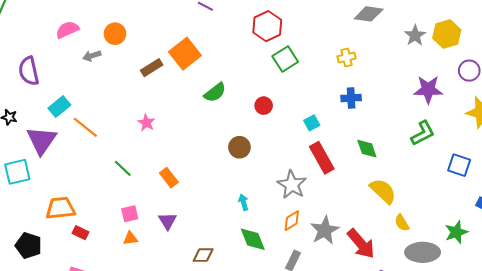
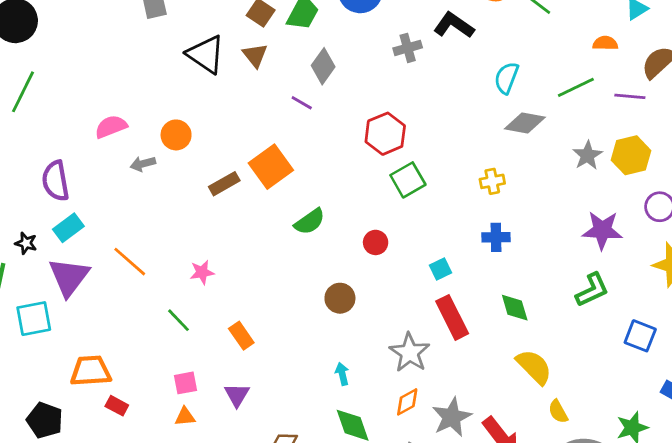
cyan rectangle: (59, 107) -> (68, 228), moved
pink star: (146, 123) -> (202, 272), moved, turned 30

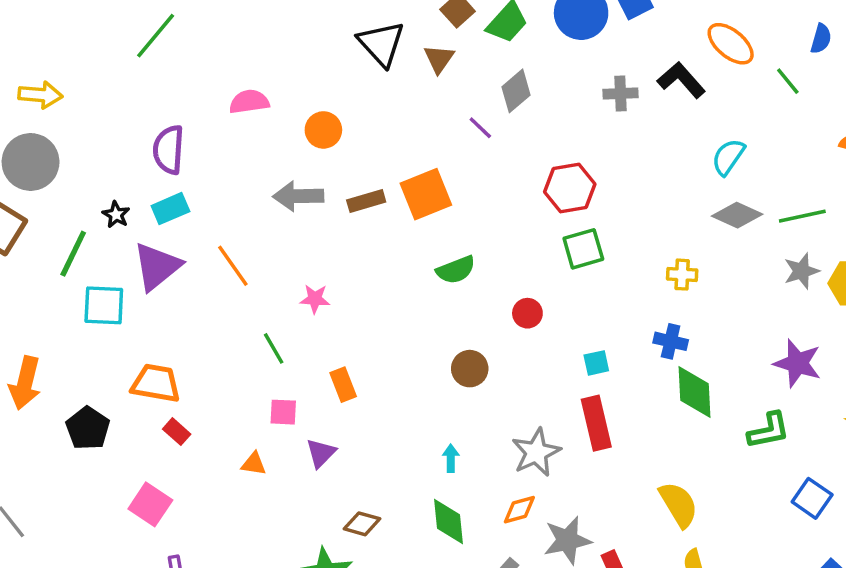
green line: (576, 87) -> (802, 216), moved
gray arrow: (143, 164) -> (298, 196), moved, size x1.6
green diamond: (515, 308) -> (695, 392), moved, size x1.4
pink square: (185, 383) -> (283, 412), moved

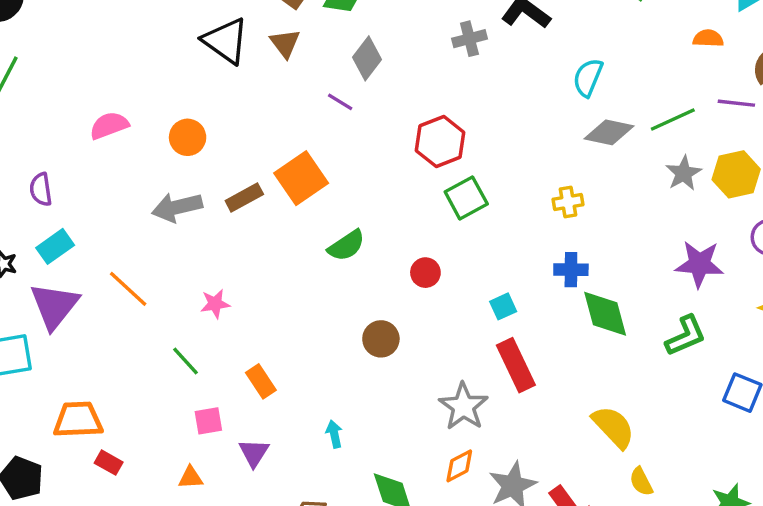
purple semicircle: (169, 150) -> (41, 189), size x0.7
cyan arrow: (451, 458) -> (334, 434), moved

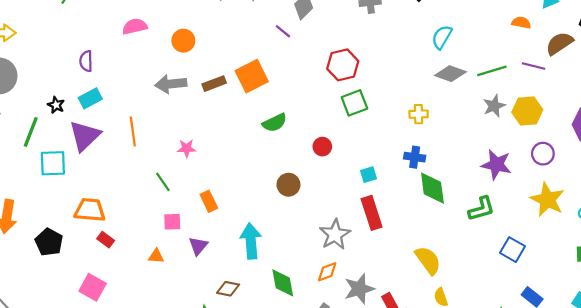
orange line: (128, 289) -> (133, 131), turned 32
cyan arrow: (334, 434) -> (251, 241), size x2.0

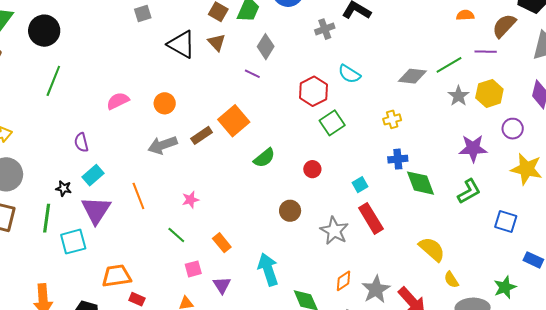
cyan semicircle: (442, 37) -> (349, 74), moved, turned -75
gray star: (335, 234) -> (334, 231), moved

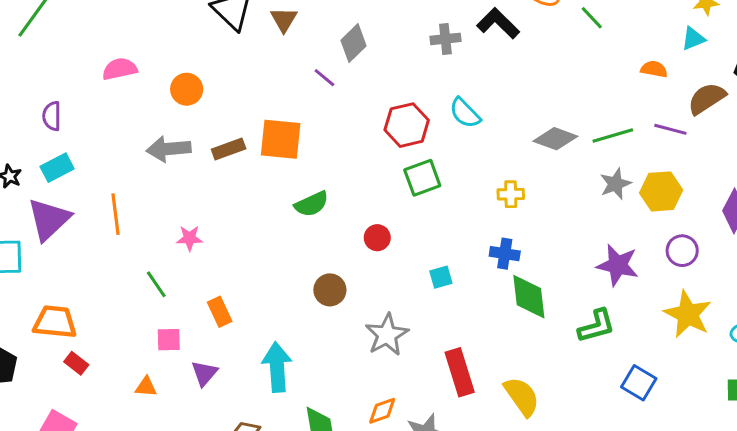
orange square: (234, 121) -> (281, 139), turned 32
red rectangle: (371, 218) -> (460, 372), moved

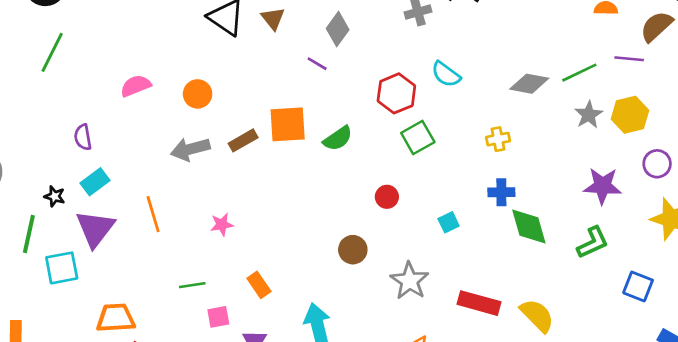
green semicircle: (312, 204) -> (338, 138), moved
green line: (156, 284) -> (192, 285), moved, turned -55
red rectangle: (460, 372) -> (479, 303), turned -48

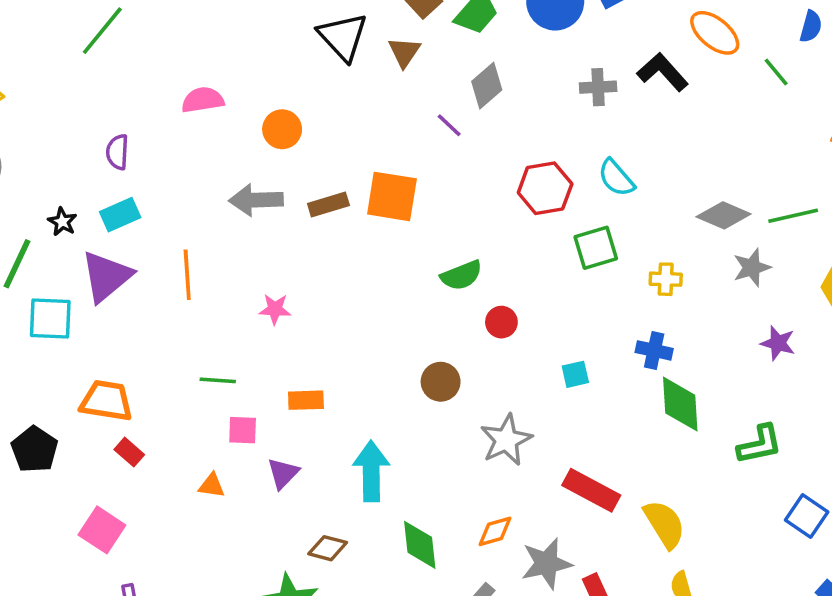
gray star: (589, 115) -> (752, 268), moved
green square: (418, 137) -> (596, 248), moved
green semicircle: (338, 138) -> (461, 275), moved
purple star: (602, 186) -> (778, 343), moved, size x0.7
orange rectangle: (259, 285) -> (306, 400), turned -70

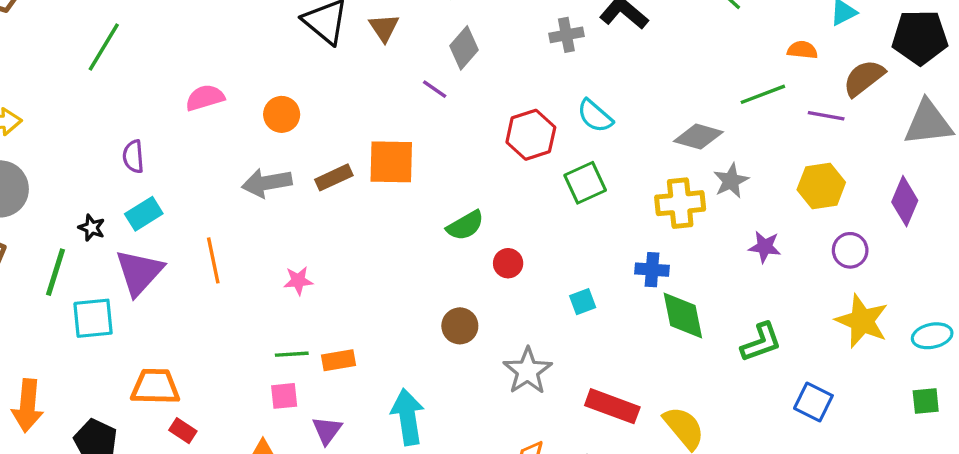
green line: (793, 216) -> (763, 94), moved
yellow cross: (666, 279) -> (680, 203), moved, size x1.6
green line: (218, 380) -> (292, 354), moved

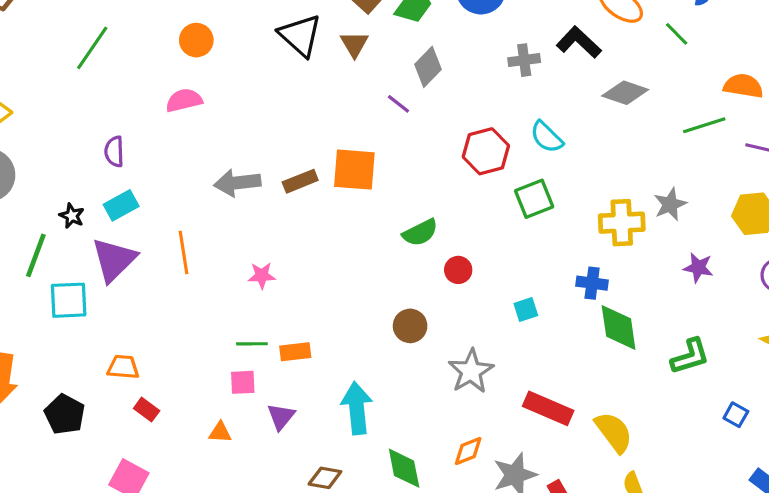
orange semicircle: (802, 50) -> (743, 86), size x1.4
orange circle: (282, 114) -> (196, 40), moved
gray diamond: (698, 137) -> (625, 93), moved
orange trapezoid: (155, 387) -> (123, 367), size x0.7
blue square: (813, 402) -> (736, 415), size x0.7

